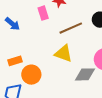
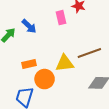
brown line: (71, 28) -> (89, 53), moved
yellow triangle: (64, 53) -> (65, 63), moved, turned -30

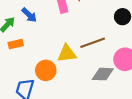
orange rectangle: (29, 64) -> (16, 44), moved

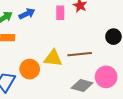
blue arrow: (29, 15) -> (27, 14), turned -84

